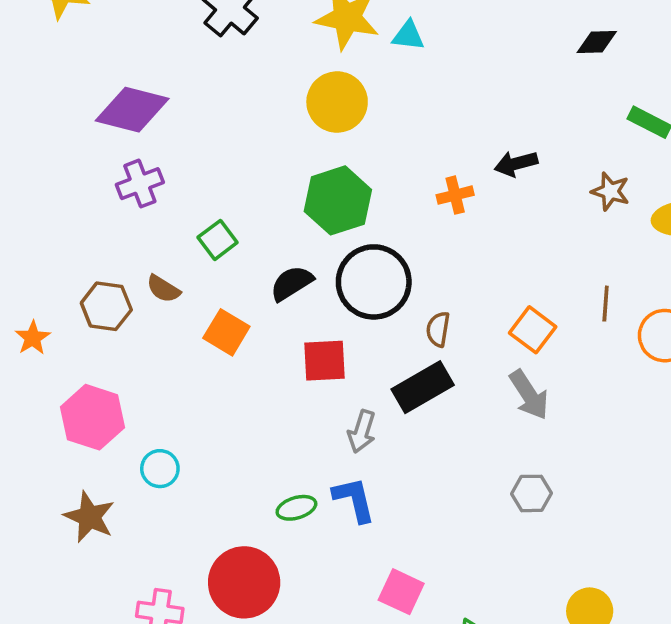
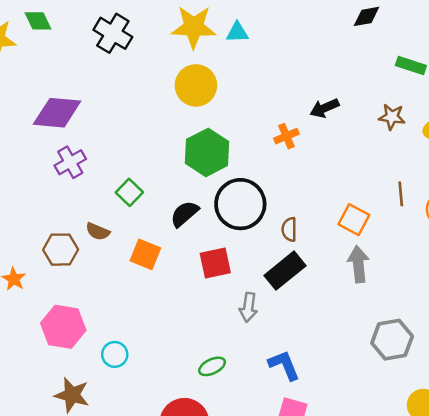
gray arrow: (529, 395) -> (358, 264), turned -144
gray hexagon: (532, 493) -> (392, 340), moved, size x1.5
blue L-shape: (354, 500) -> (284, 365), moved

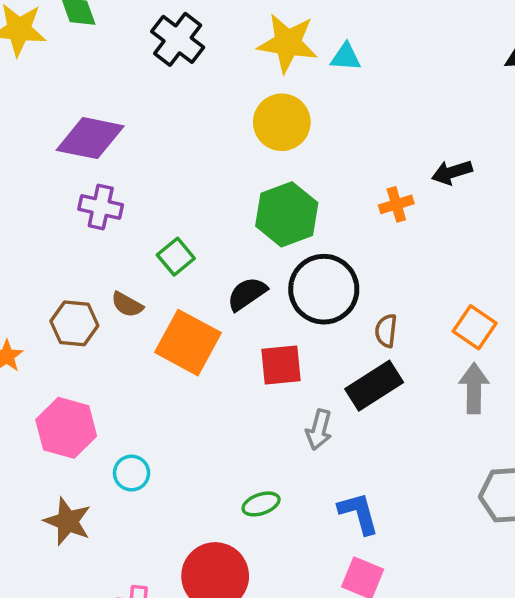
purple cross: (70, 162) -> (101, 207), turned 36
orange square: (145, 254) -> (188, 343), size x1.5

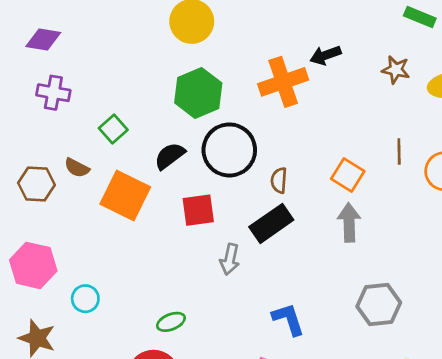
purple diamond: (90, 138) -> (43, 39), size x0.7
orange cross: (396, 204) -> (283, 82), size x1.8
green ellipse: (261, 504) -> (171, 322), moved
blue L-shape: (359, 513) -> (288, 319), moved

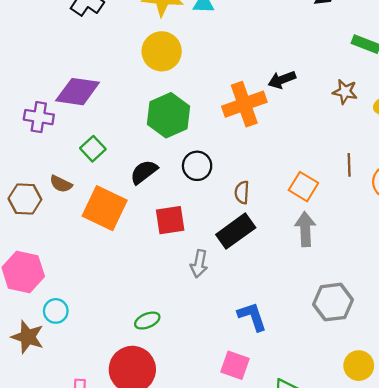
purple diamond: (43, 39) -> (78, 92), moved, size x1.4
black circle: (229, 150) -> (197, 166), size x0.6
cyan circle: (85, 299) -> (56, 311), moved

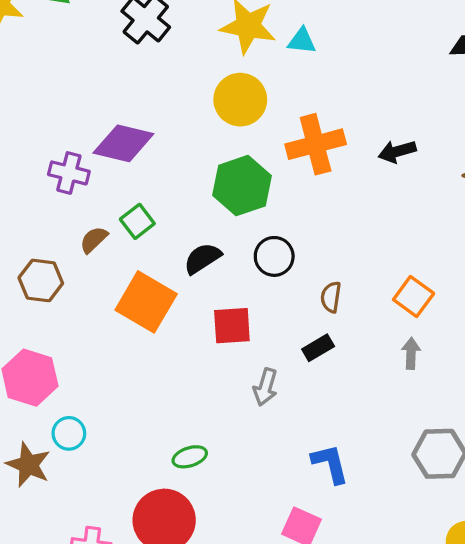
orange cross: (244, 104) -> (316, 144), moved
brown semicircle: (61, 184) -> (94, 240), moved, turned 105
gray arrow: (305, 229) -> (411, 353), size x0.7
black rectangle: (236, 231) -> (318, 348), size x0.6

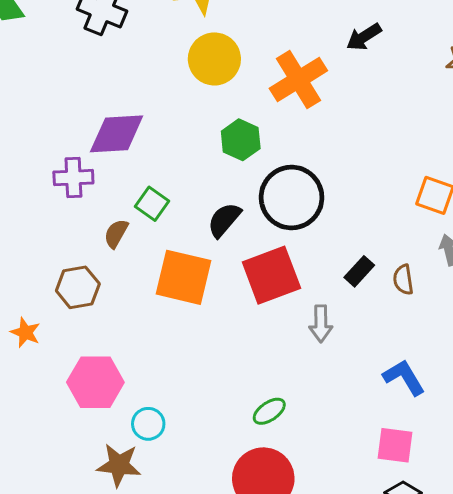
black arrow: (397, 151) -> (364, 37), moved
green hexagon: (242, 186) -> (241, 140), size x0.7
black circle: (274, 256) -> (292, 197), size x1.6
brown semicircle: (331, 297) -> (403, 280), moved
red square: (232, 326) -> (271, 275), size x1.4

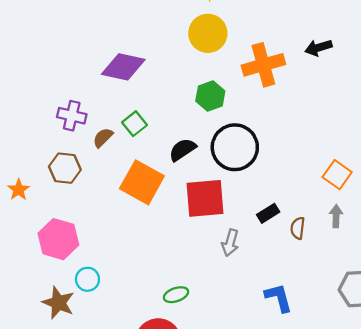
purple cross: (73, 178) -> (72, 116), moved

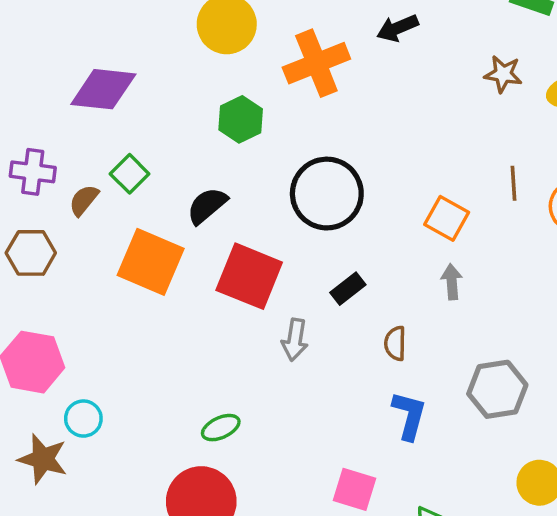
black circle: (235, 147) -> (327, 194), moved
red square: (205, 198) -> (249, 276), turned 33
brown semicircle: (298, 228) -> (395, 343), moved
blue L-shape: (279, 298) -> (409, 416), moved, turned 36

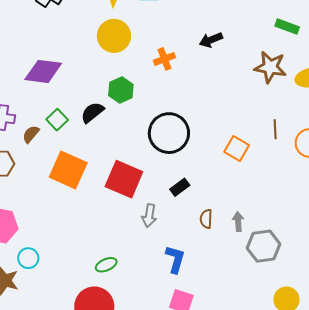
orange cross: (316, 63) -> (164, 59), size x0.6
brown star: (503, 74) -> (270, 67), size x1.5
black semicircle: (207, 206) -> (92, 112), moved
gray arrow: (452, 282) -> (238, 222), moved
blue L-shape: (409, 416) -> (175, 259), moved

